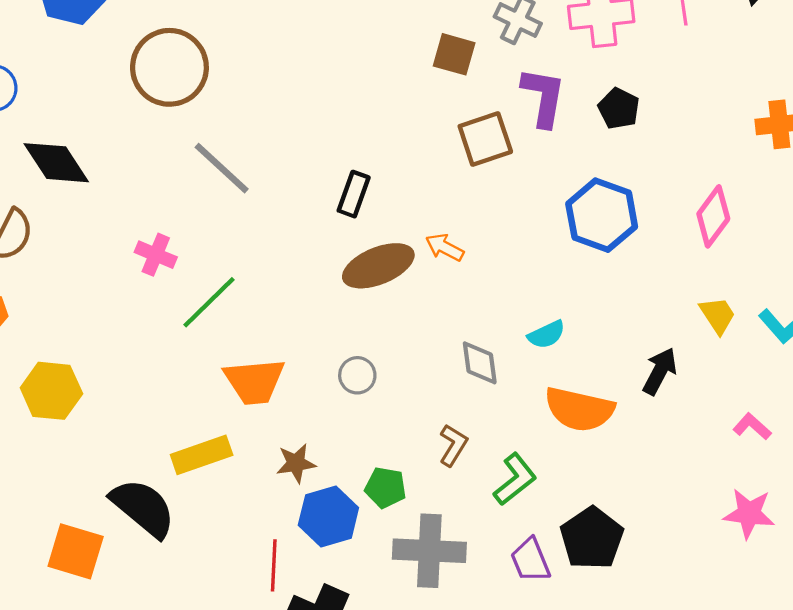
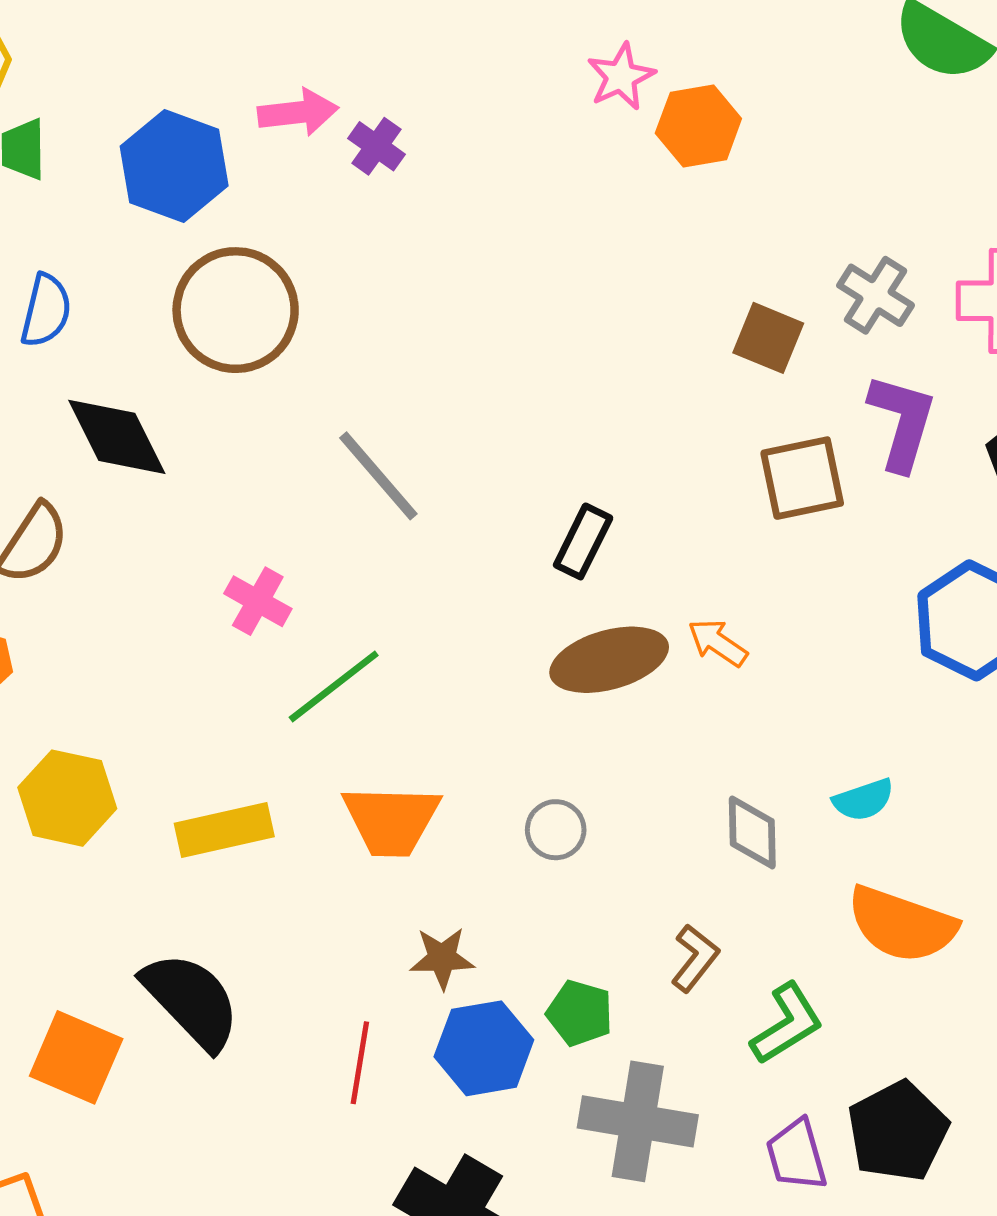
brown circle: (169, 67) -> (236, 310), moved
yellow rectangle: (202, 455) -> (224, 830), moved
red line: (274, 565) -> (360, 1063), moved

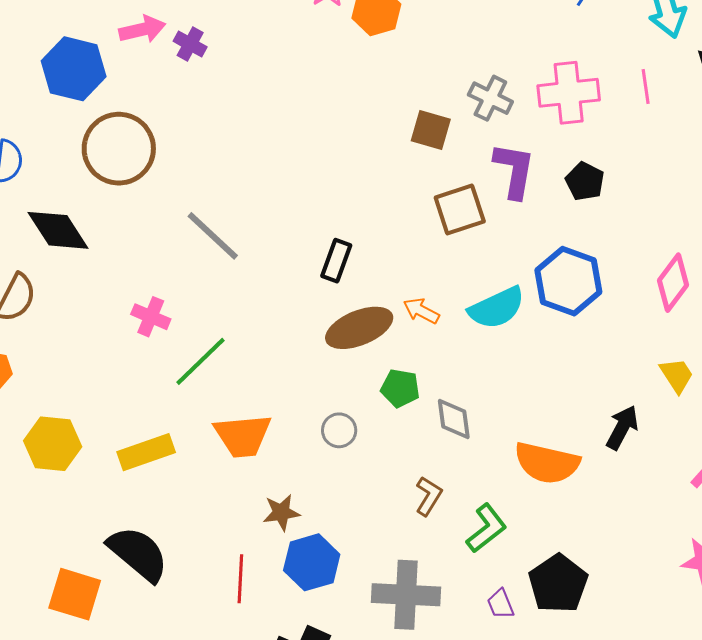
cyan semicircle: (863, 800) -> (497, 308), moved, size x1.6
green pentagon: (580, 1013) -> (400, 388), moved
purple trapezoid: (796, 1155) -> (501, 604), size x0.7

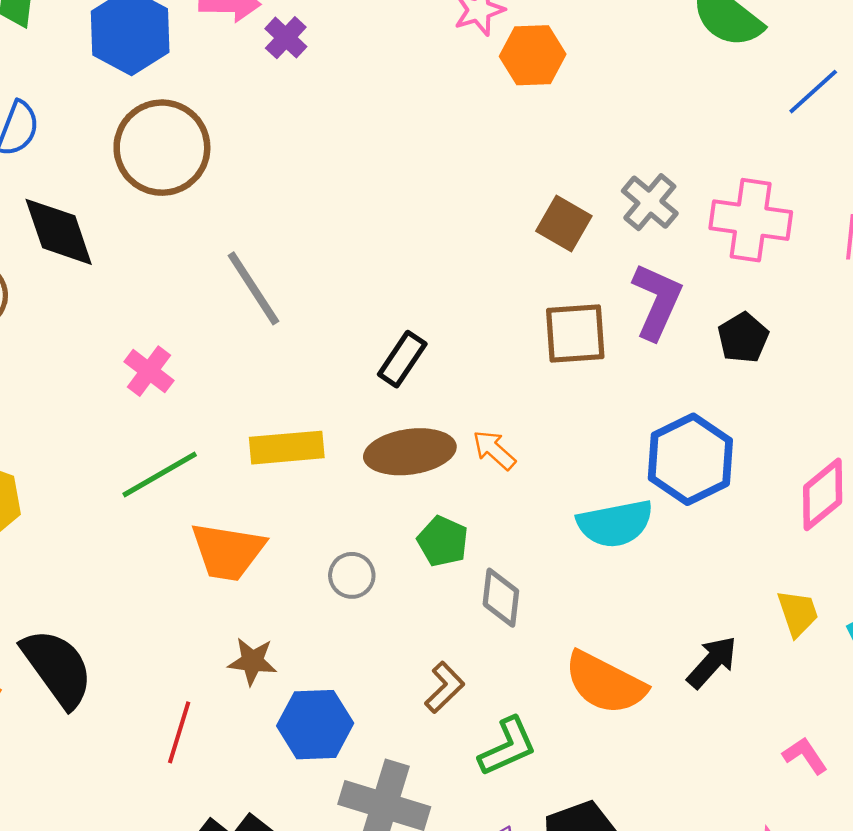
cyan semicircle: (497, 308) -> (615, 524), moved
green line: (200, 361) -> (160, 475), moved
yellow rectangle: (146, 452) -> (287, 448), moved
blue hexagon: (312, 562) -> (315, 725), moved

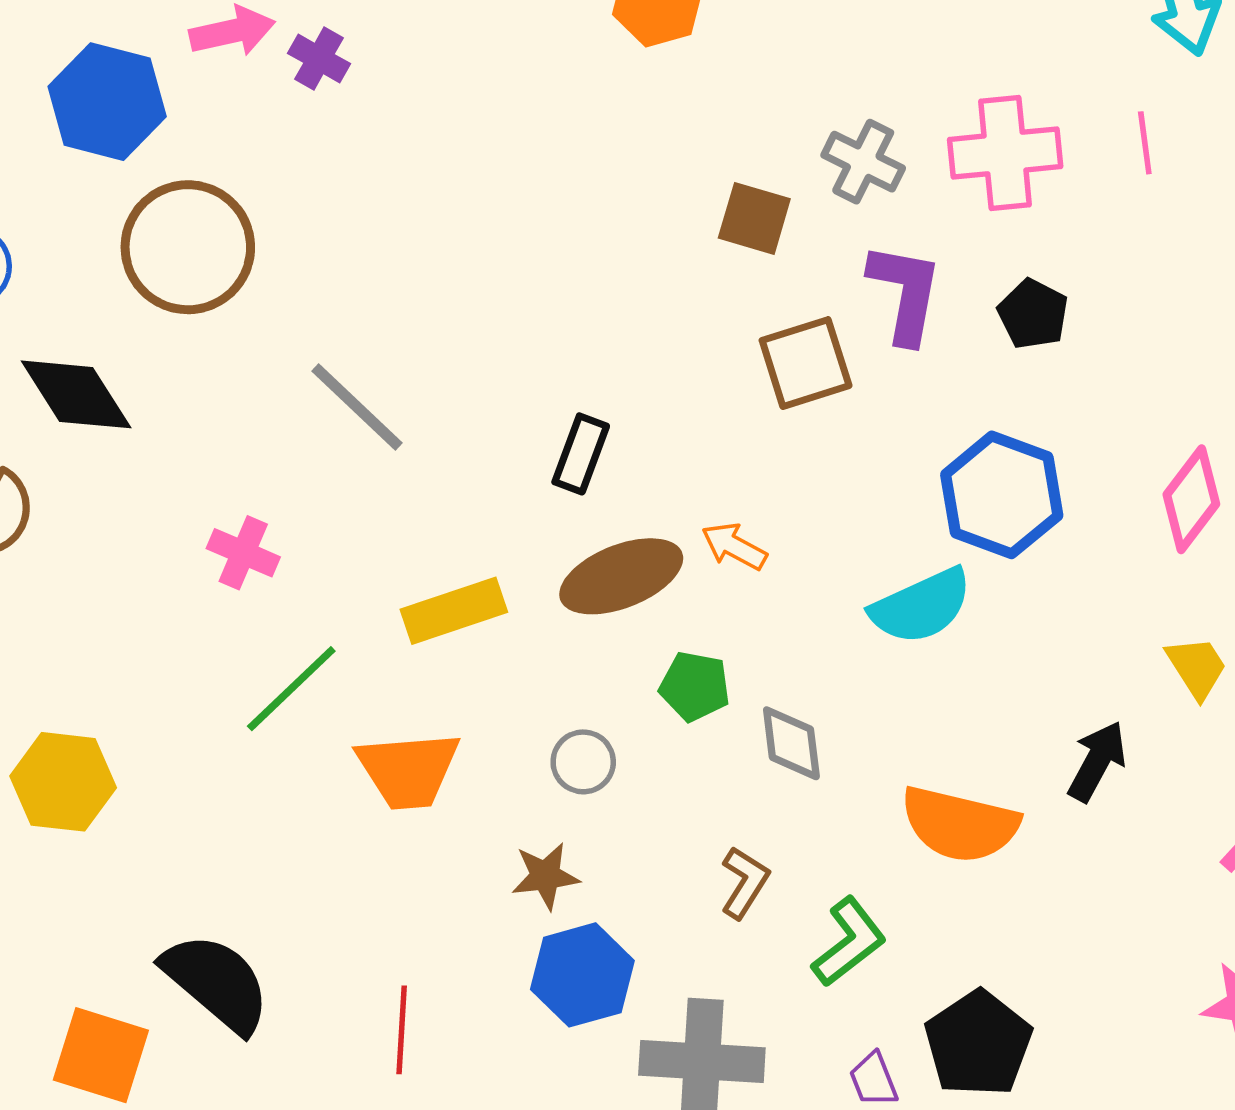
brown star: (252, 661) -> (545, 876), moved

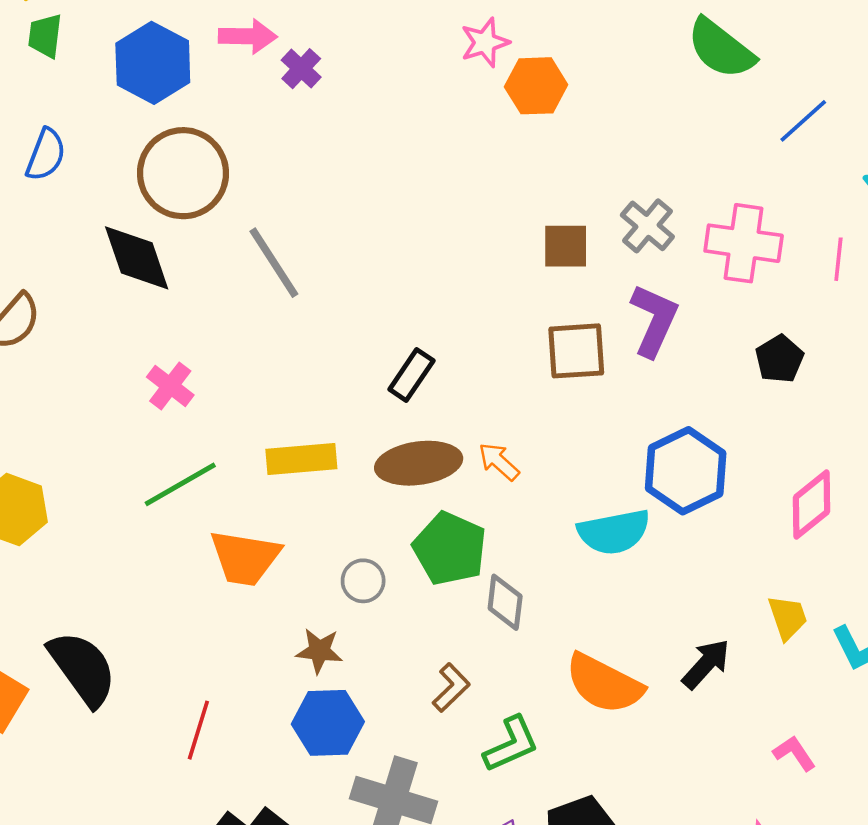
brown square: (754, 218) -> (566, 246), turned -30
black pentagon: (1033, 314) -> (779, 359), moved
black diamond: (76, 394) -> (137, 258), moved
gray line: (357, 407) -> (274, 263), moved
green pentagon: (695, 686) -> (450, 549), size x1.5

